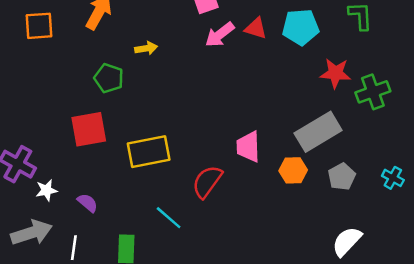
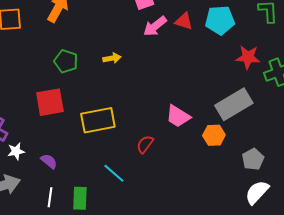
yellow arrow: (146, 48) -> (112, 58), moved
pink trapezoid: (248, 147) -> (178, 116), turned -56
gray pentagon: (342, 177) -> (253, 159), moved
red semicircle: (207, 182) -> (145, 144), size x0.7
white line: (74, 248) -> (50, 197), moved

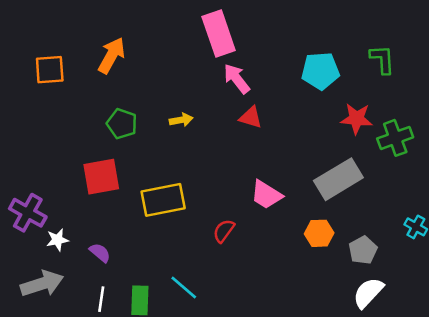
red triangle: (184, 21) -> (251, 117), moved
pink arrow: (155, 26) -> (237, 79), turned 90
orange hexagon: (214, 135) -> (319, 233), moved
cyan line: (114, 173) -> (184, 287), moved

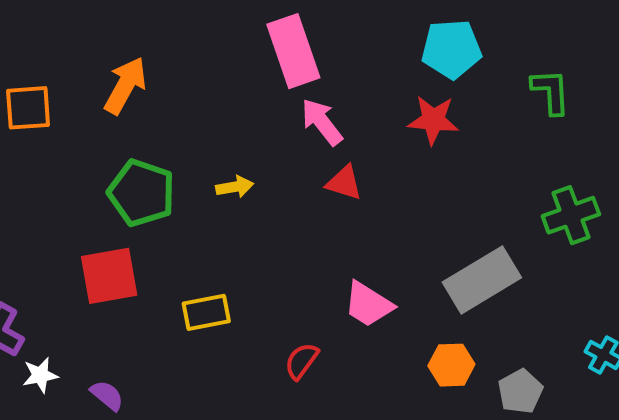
cyan pentagon: (320, 71) -> (451, 49), moved
red star: (357, 119) -> (433, 120), moved
green pentagon: (122, 124) -> (142, 193), size x1.4
yellow rectangle: (163, 200) -> (206, 312), size x0.7

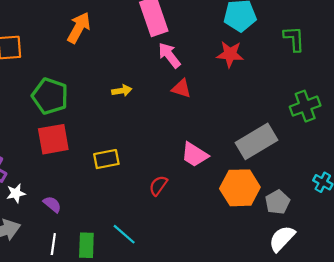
orange arrow: (125, 86) -> (79, 28), moved
green pentagon: (142, 193) -> (50, 96), moved
orange hexagon: (451, 365) -> (240, 188), size x1.6

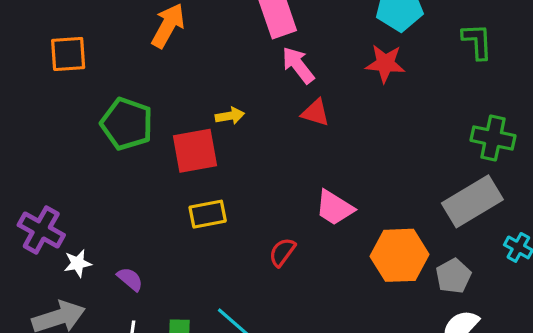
green cross: (305, 106) -> (493, 138), turned 32
red square: (53, 139) -> (195, 151), moved
gray rectangle: (257, 141) -> (472, 201), moved

